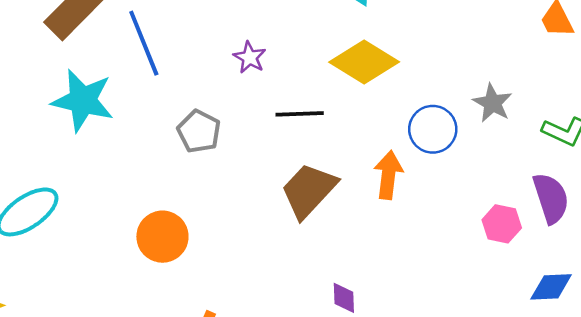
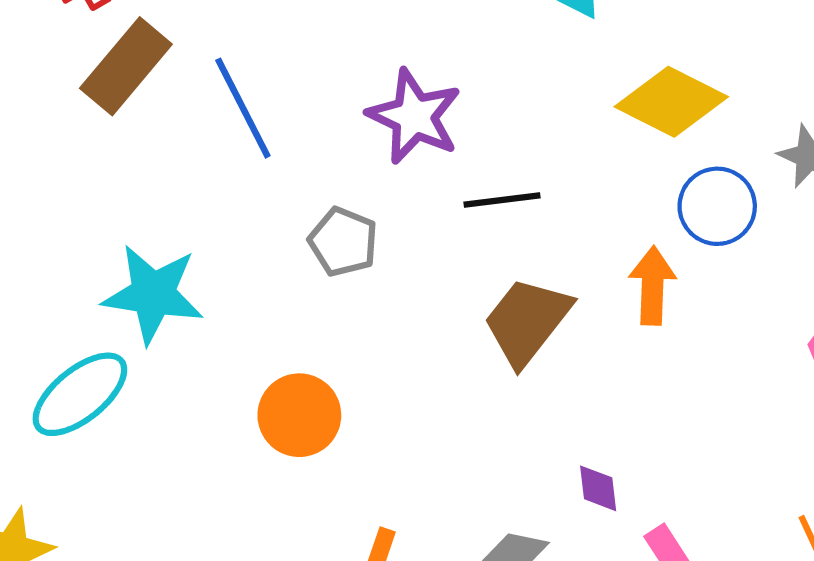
purple star: (250, 57) -> (414, 116), size x1.8
yellow diamond: (364, 62) -> (671, 102), moved
cyan star: (83, 101) -> (153, 294), moved

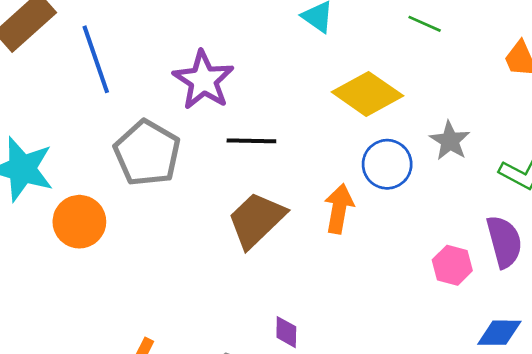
gray pentagon: (343, 242) -> (147, 153), size x1.5
orange circle: (299, 415) -> (79, 222), moved

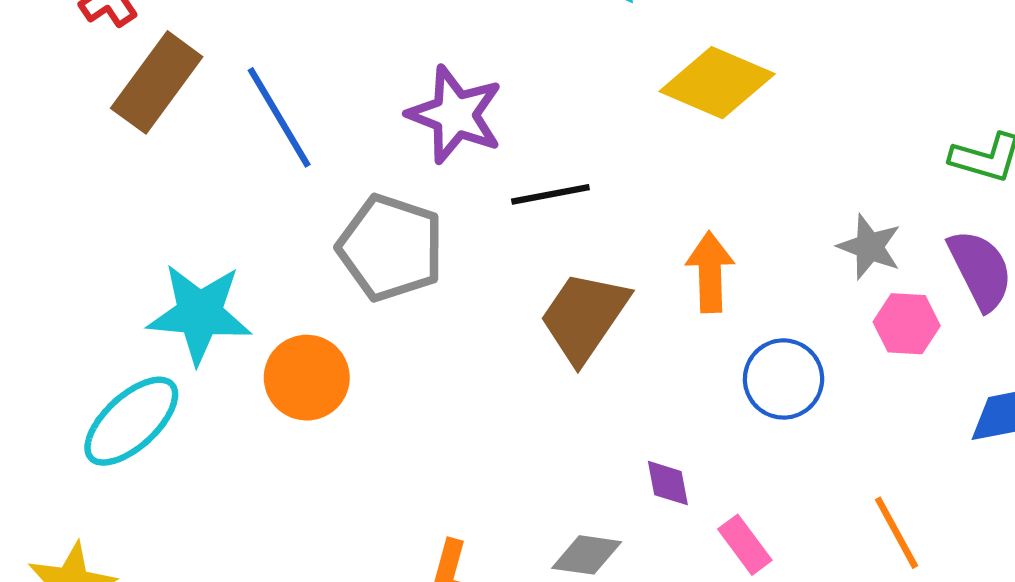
gray star: (450, 141) -> (869, 247), moved
blue circle: (387, 164) -> (784, 379), moved

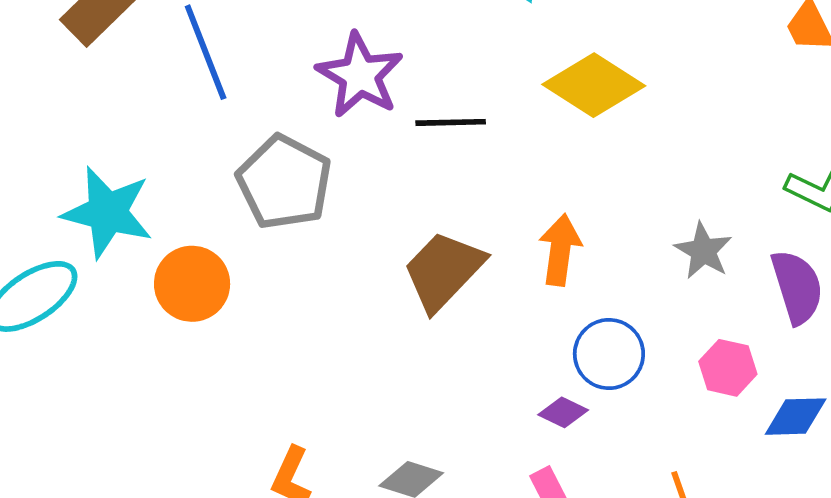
black line: (550, 194) -> (451, 122), moved
pink hexagon: (907, 324) -> (728, 368), moved
purple diamond: (668, 483) -> (563, 412), moved, turned -63

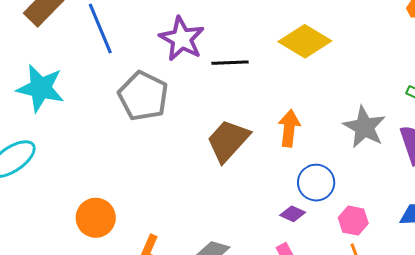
cyan star: (107, 212) -> (41, 88), moved
gray star: (703, 251) -> (364, 127), size x1.4
orange circle: (192, 284) -> (96, 218), moved
pink hexagon: (728, 368) -> (353, 221), moved

